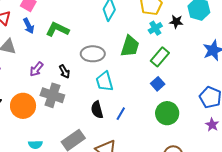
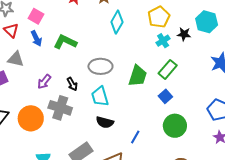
green trapezoid: (130, 46) -> (138, 76), moved
cyan trapezoid: (105, 81) -> (100, 97), moved
black semicircle: (97, 110) -> (105, 122), turned -60
blue line: (121, 114) -> (135, 137), moved

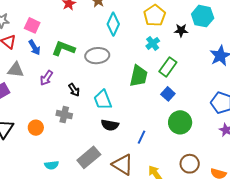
cyan cross: (163, 41) -> (153, 43), moved
gray ellipse: (100, 66) -> (97, 56), moved
purple arrow: (44, 82) -> (46, 78), moved
gray cross: (60, 108) -> (64, 115), size x0.7
orange circle: (31, 118) -> (36, 128), size x0.6

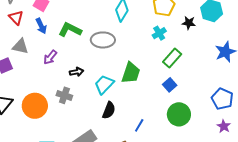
green trapezoid: (139, 76) -> (131, 73), moved
black arrow: (74, 90) -> (77, 72), turned -72
cyan trapezoid: (103, 100) -> (104, 84), turned 60
black semicircle: (110, 125) -> (109, 110), turned -84
orange circle: (36, 128) -> (35, 106), size x1.6

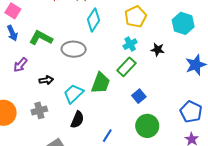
black star: (189, 23) -> (158, 50), moved
green rectangle: (172, 58) -> (126, 67), moved
gray cross: (64, 95) -> (39, 110), moved, turned -35

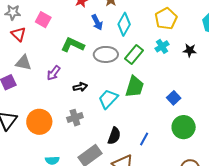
blue arrow: (12, 33) -> (97, 22), moved
green rectangle: (126, 67) -> (134, 54), moved
black semicircle: (77, 120) -> (114, 136), moved

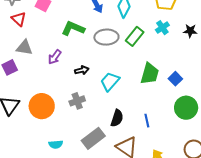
green trapezoid: (135, 87) -> (150, 74), moved
blue line: (144, 139) -> (147, 121), turned -40

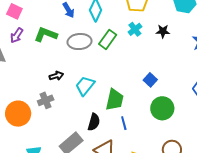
purple arrow: (55, 57) -> (17, 35), moved
green trapezoid: (150, 74) -> (115, 100), moved
gray cross: (77, 101) -> (46, 100), moved

